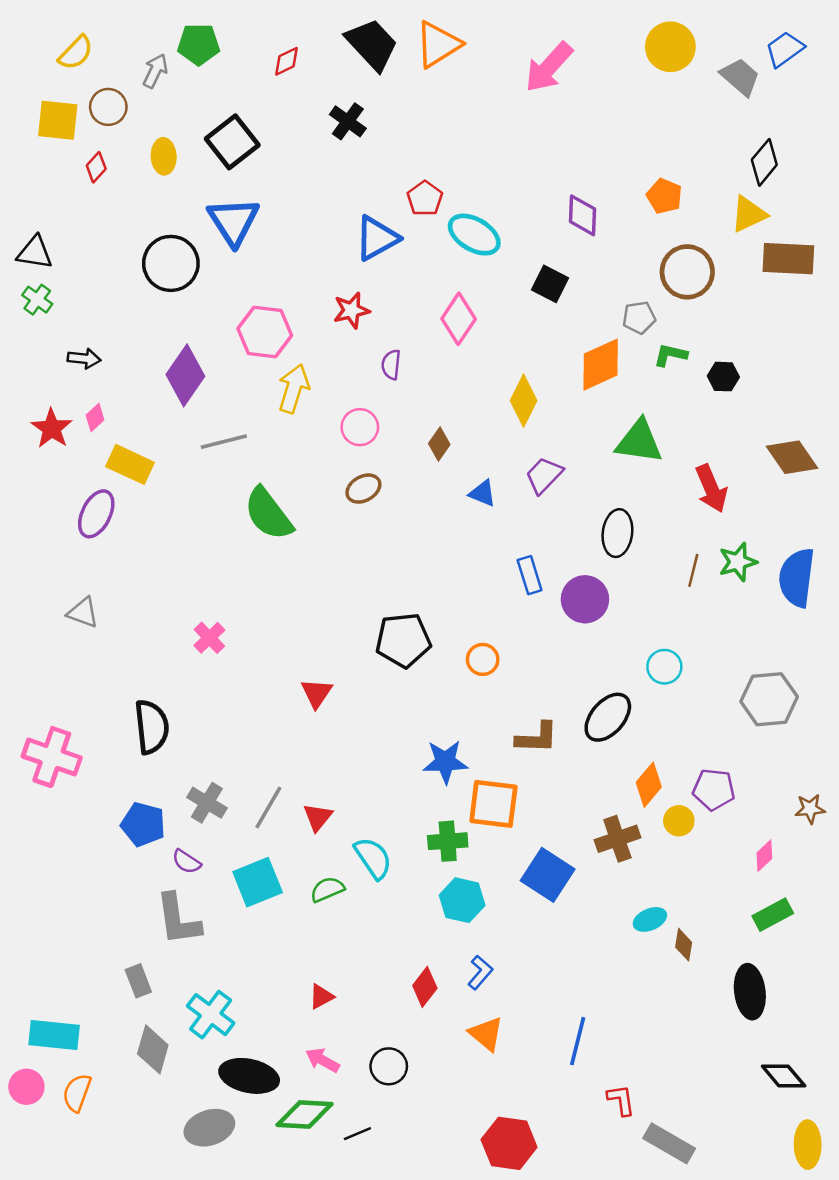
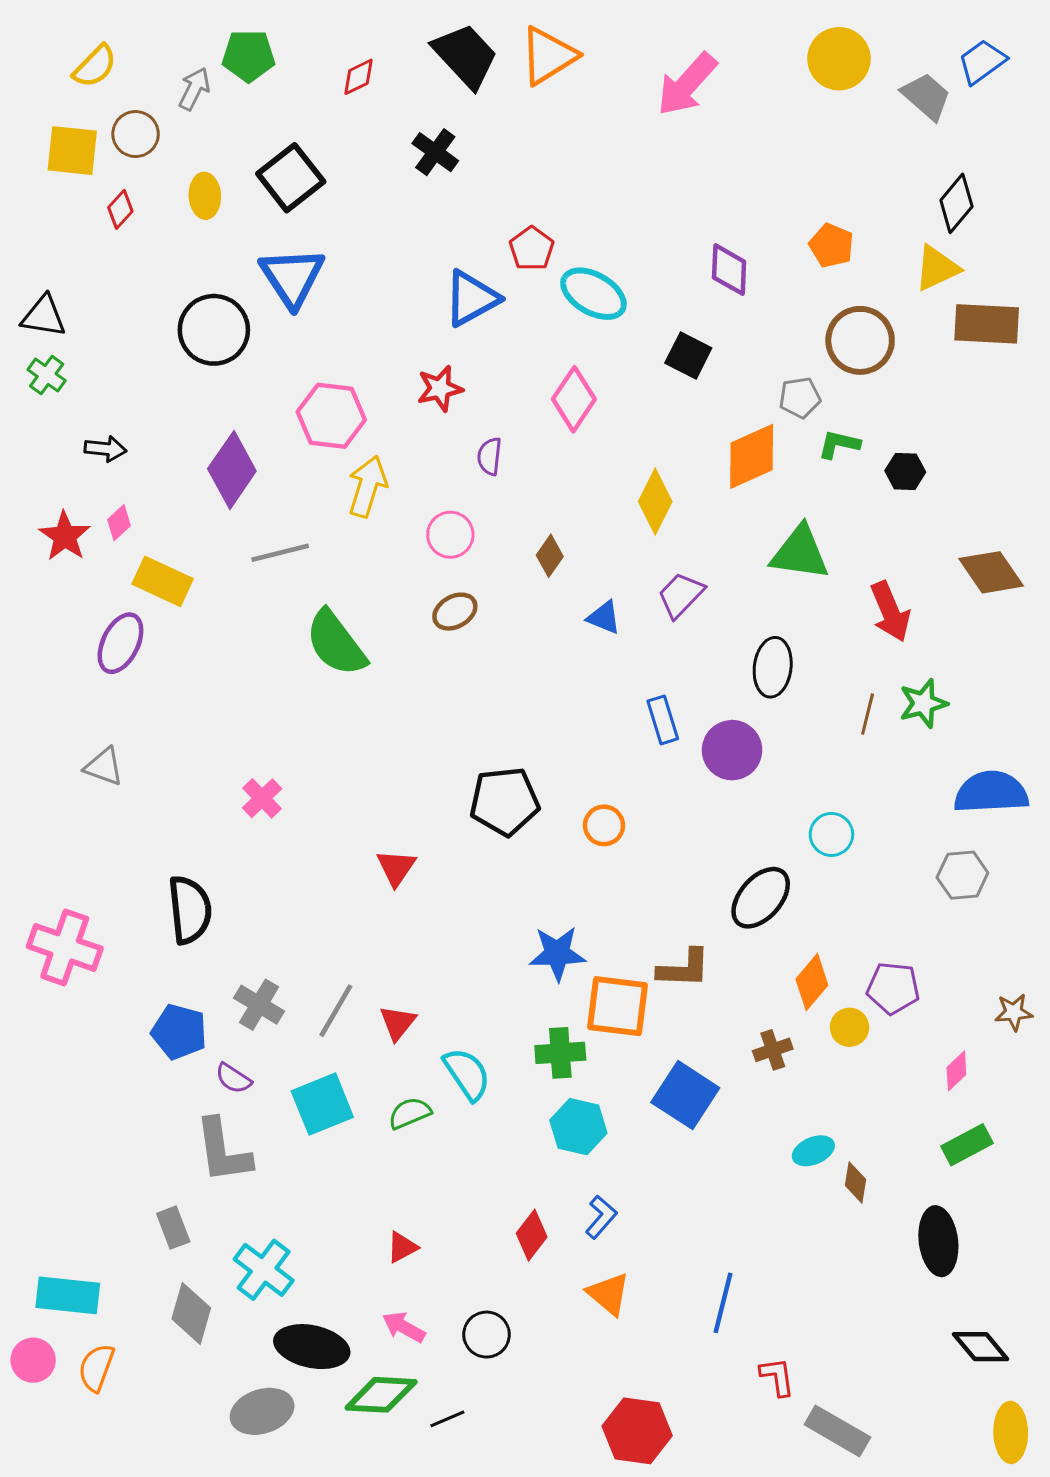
blue semicircle: (797, 578) -> (991, 792), moved, turned 80
gray hexagon: (769, 699) -> (962, 875), size x0.7
brown L-shape: (537, 738) -> (684, 969), moved
brown cross: (617, 839) -> (773, 1050), size x0.7

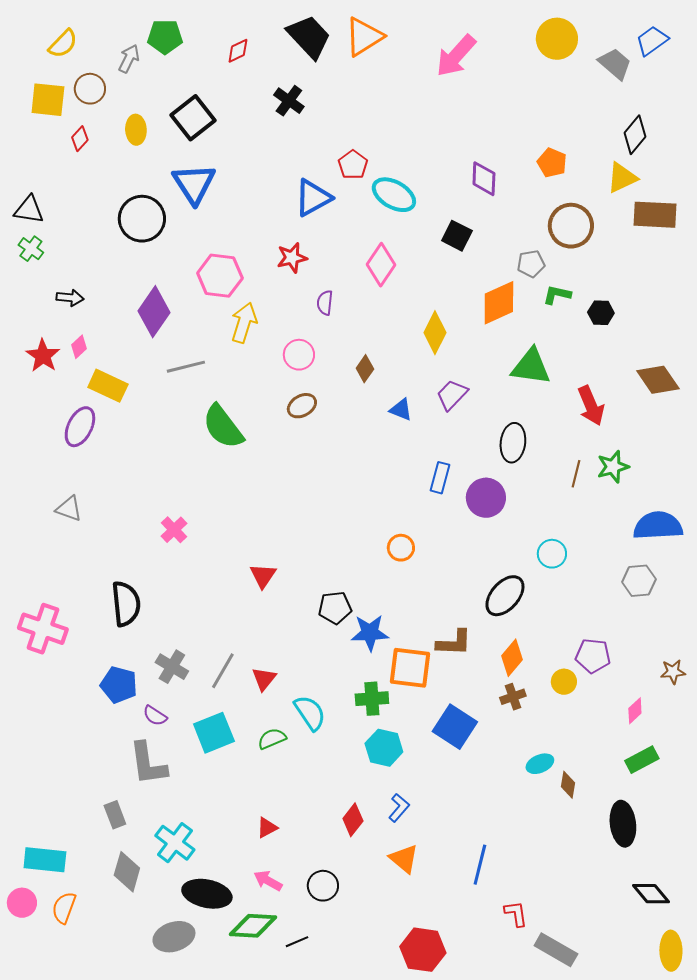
blue rectangle: (663, 720) -> (440, 478), turned 32
black pentagon: (505, 801) -> (335, 608), moved, size x0.7
orange diamond: (812, 982) -> (512, 658), moved

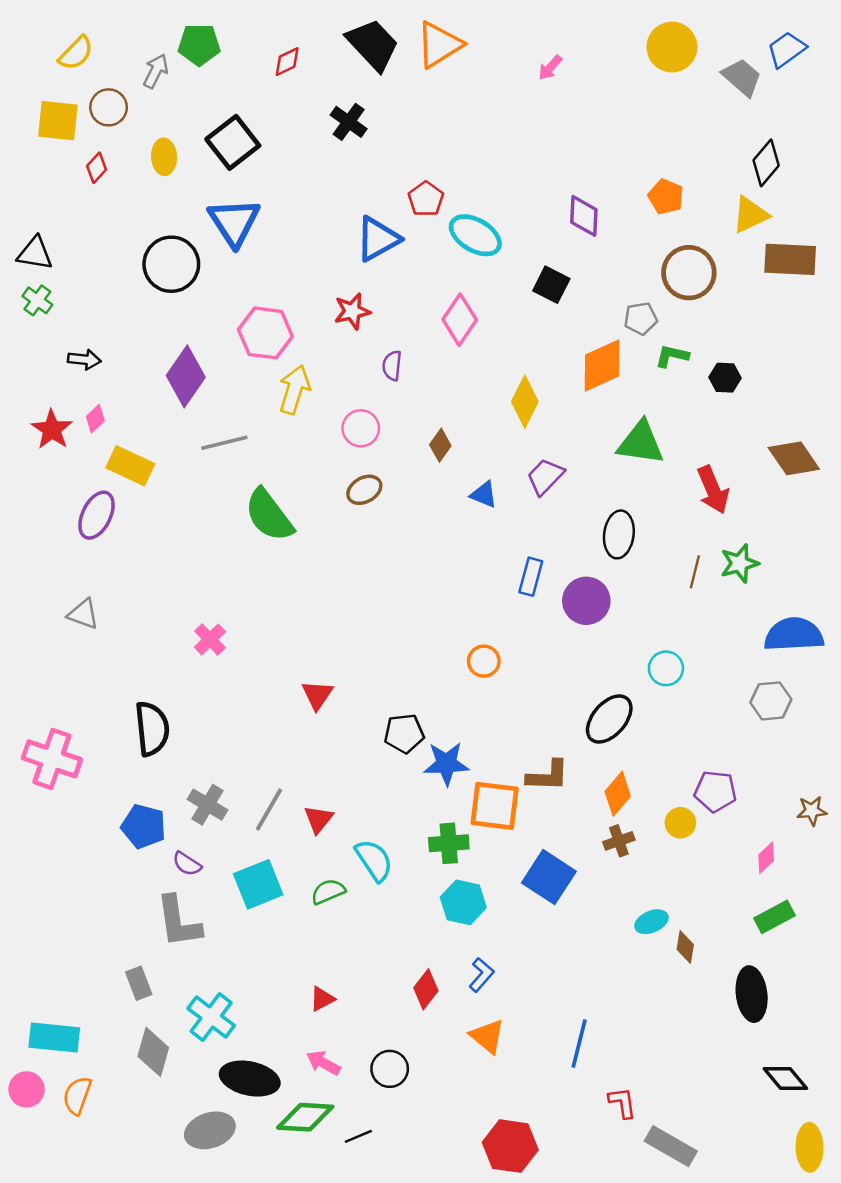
pink arrow: (456, 56) -> (550, 68), size x0.5

